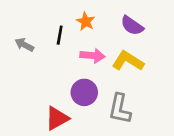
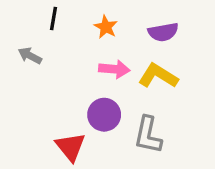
purple semicircle: (132, 26) -> (163, 32), turned -45
black line: (60, 35) -> (54, 19), moved
red triangle: (57, 118) -> (70, 147), turned -40

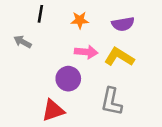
orange star: (106, 27) -> (80, 20), turned -30
purple circle: (104, 115) -> (68, 79), moved
red triangle: (70, 147) -> (53, 110), turned 50

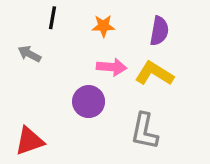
purple semicircle: (123, 24) -> (159, 31), turned -70
red triangle: (53, 110) -> (29, 141), moved

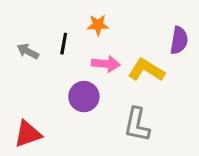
black line: (52, 18) -> (64, 44), moved
purple semicircle: (159, 31) -> (179, 40), moved

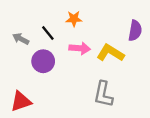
black line: (64, 44) -> (48, 33), turned -49
purple circle: (84, 97) -> (43, 61), moved

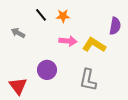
black line: (48, 33) -> (41, 15), moved
purple circle: (43, 61) -> (47, 70), moved
red triangle: (21, 101) -> (18, 86), turned -48

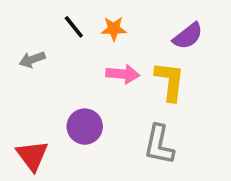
purple semicircle: (115, 26) -> (188, 36), moved, turned 42
gray arrow: (18, 33) -> (32, 60), turned -48
yellow L-shape: (94, 45) -> (170, 81), turned 65

